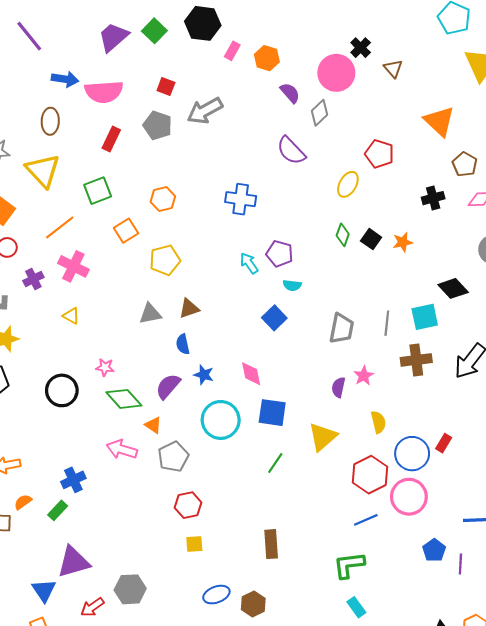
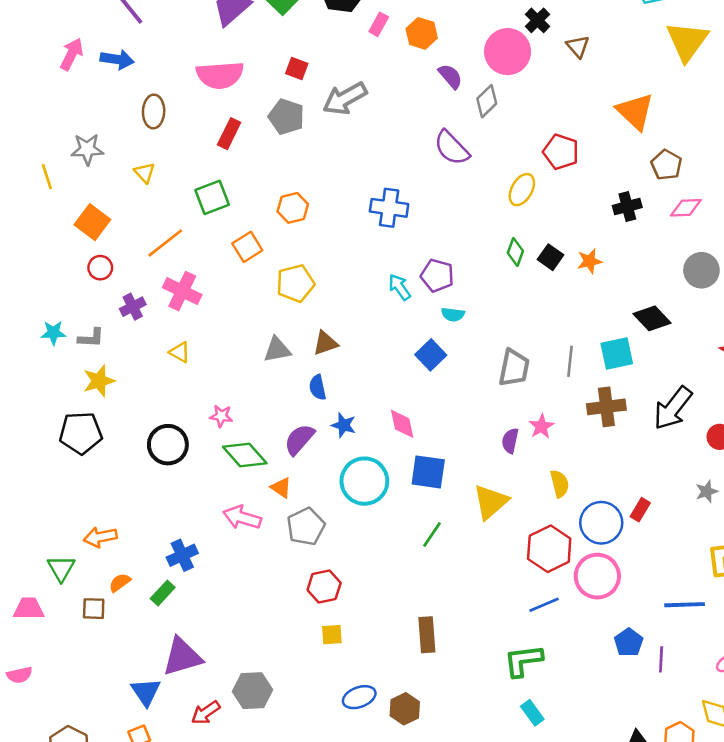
blue arrow: (65, 79) -> (117, 59), moved
yellow triangle: (43, 171) -> (144, 173), size x0.5

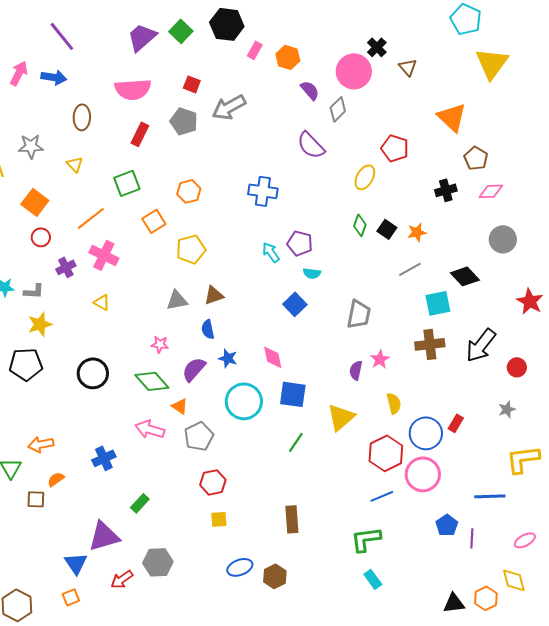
gray line: (570, 361) -> (410, 269), moved, turned 55
pink star: (221, 416) -> (160, 344), moved
green rectangle: (163, 593) -> (140, 503), moved

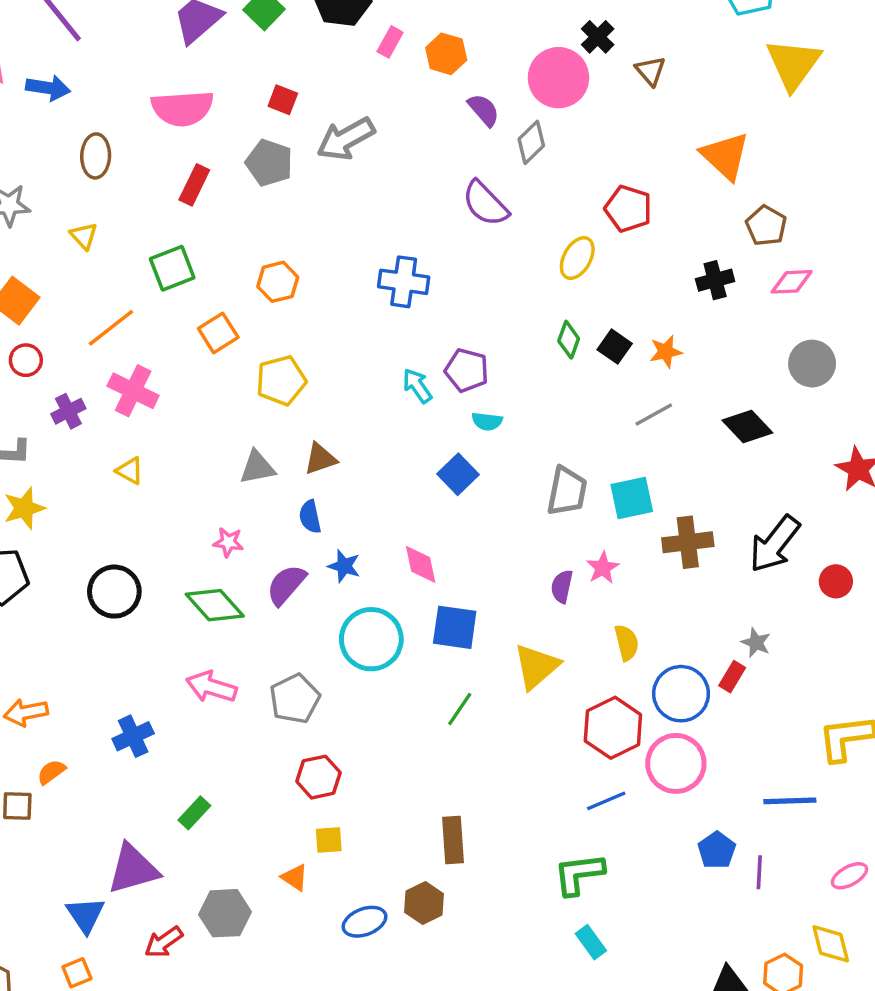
cyan square: (438, 303) -> (632, 498), moved
orange triangle: (180, 406) -> (295, 877), moved
gray star: (507, 409) -> (756, 643), moved, turned -30
brown hexagon: (275, 576) -> (424, 903), moved

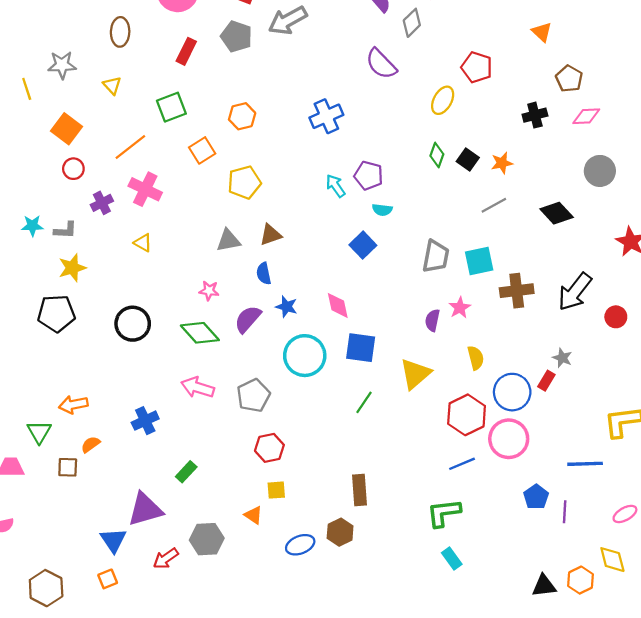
orange triangle: (725, 156) -> (542, 32), size x0.6
blue cross: (404, 282) -> (326, 116), turned -32

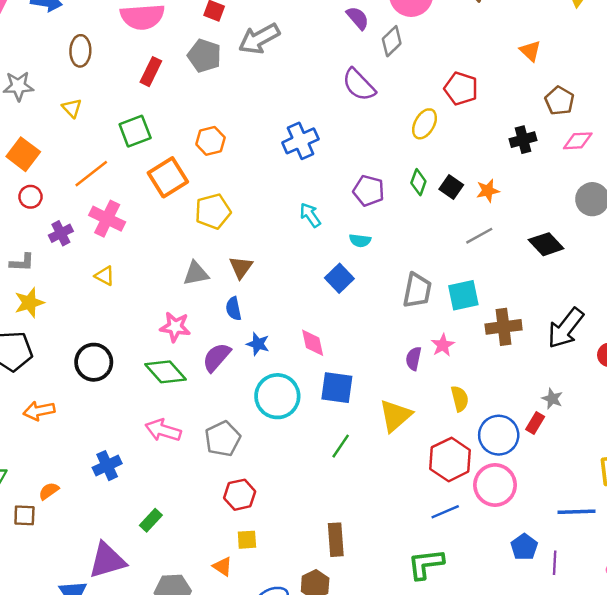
orange square: (202, 150) -> (168, 177), size x1.4
purple pentagon: (369, 176) -> (369, 191), moved
brown triangle: (271, 235) -> (241, 267), turned -35
pink star: (209, 291) -> (175, 327), size x1.4
orange arrow: (73, 405) -> (39, 411), moved

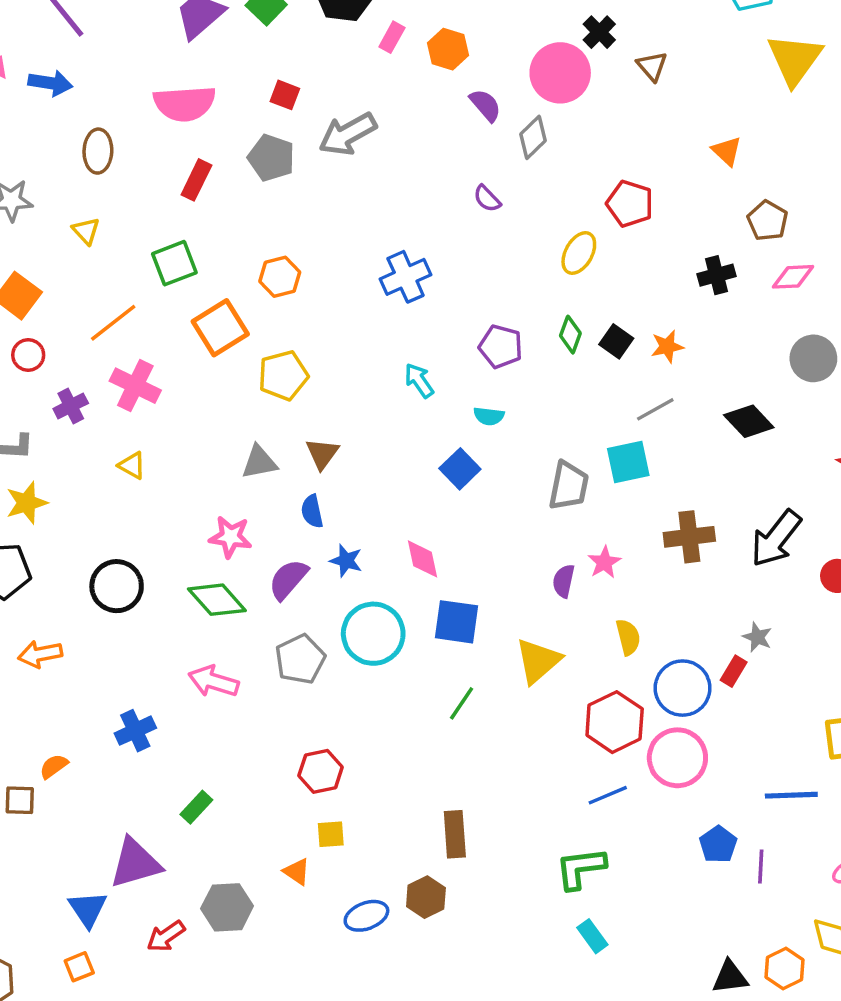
purple semicircle: (359, 85) -> (487, 199), size x0.6
cyan square: (463, 295) -> (628, 462), moved
gray pentagon: (223, 439) -> (300, 659), moved

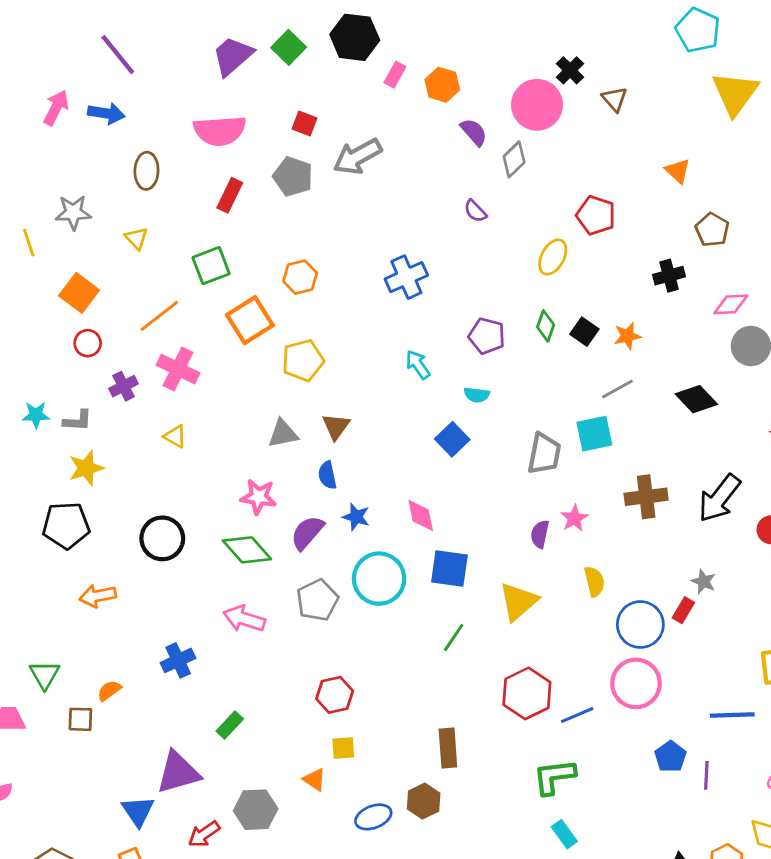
pink diamond: (793, 277) -> (731, 304), moved
red hexagon: (615, 722) -> (527, 693), moved

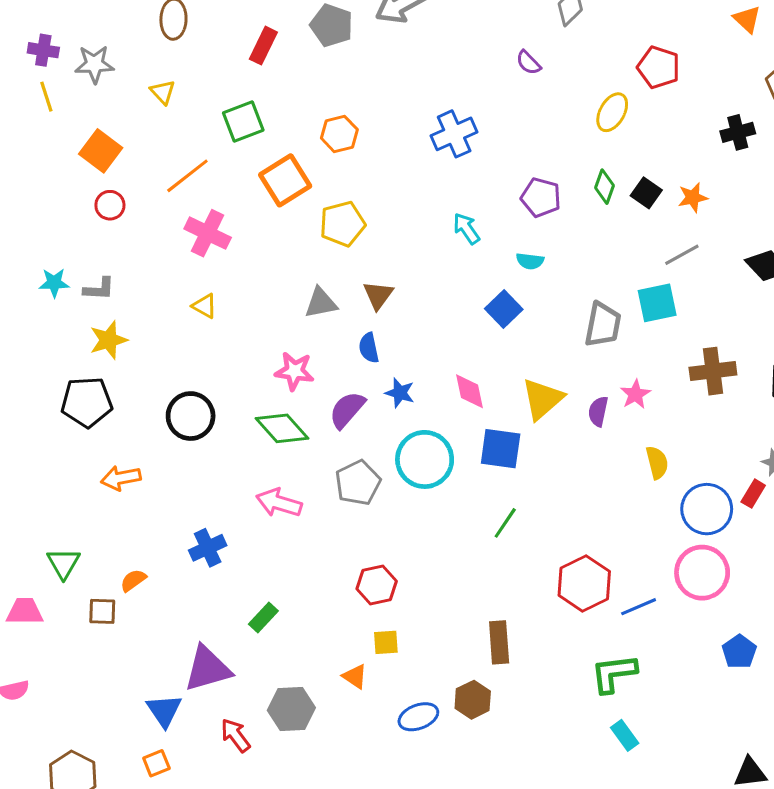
purple cross: (124, 386) -> (43, 50), moved, turned 36
yellow triangle: (518, 602) -> (542, 399), moved
red arrow: (204, 834) -> (235, 735), turned 88

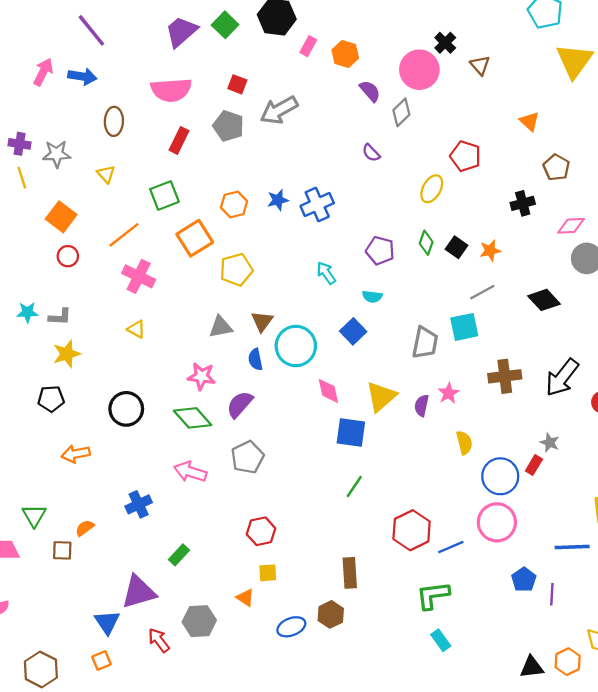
blue star: (400, 393) -> (278, 200), moved, turned -30
black pentagon: (87, 402) -> (51, 399), size x0.7
cyan circle: (425, 459) -> (296, 346), moved

